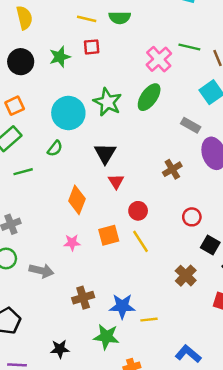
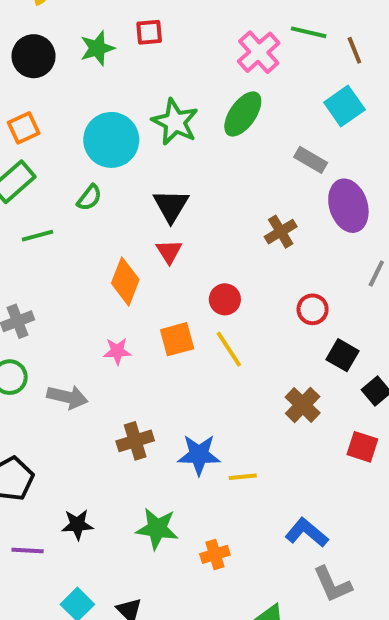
red triangle: (116, 181) -> (169, 252), moved
green star: (106, 337) -> (157, 529), moved
black star: (60, 349) -> (77, 525), moved

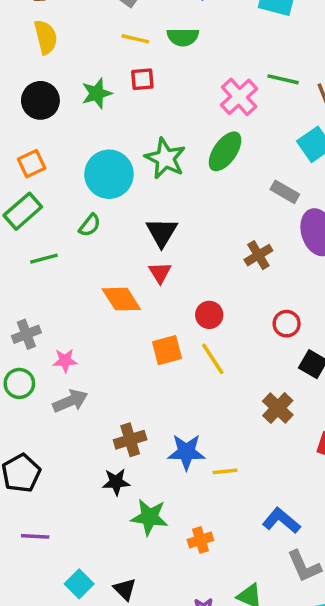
orange diamond: (125, 281) -> (121, 299), turned -54
pink star: (117, 351) -> (65, 361), moved
gray arrow: (67, 397) -> (70, 401), turned -36
black star: (77, 525) -> (116, 482), moved

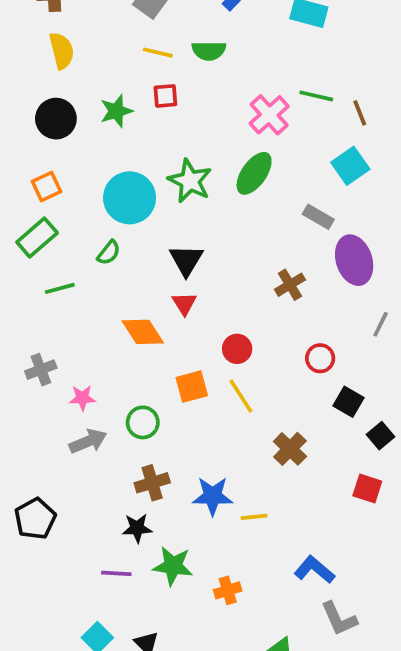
green circle: (19, 383) -> (143, 422), moved
brown cross: (278, 408) -> (290, 449), moved
purple line: (35, 536) -> (116, 573), moved

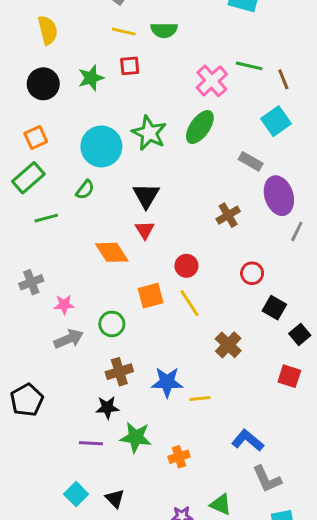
gray line: (381, 324) -> (297, 231), moved

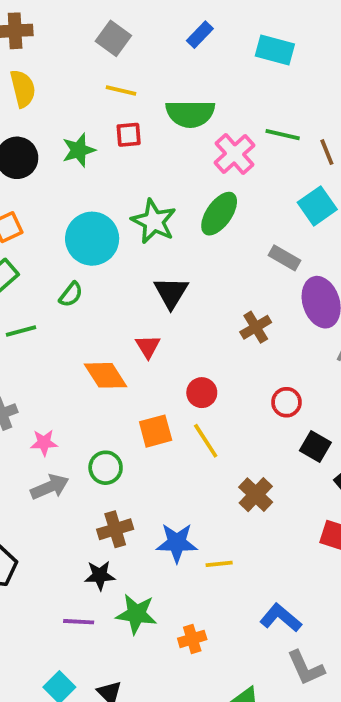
green semicircle: (164, 30) -> (190, 114), moved, size x1.4
black triangle: (146, 196) -> (171, 293), moved

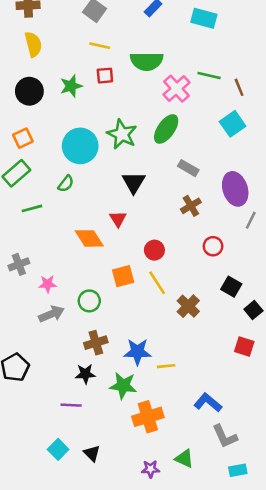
gray rectangle: (285, 258) -> (188, 168), moved
red circle: (286, 402) -> (213, 246), moved
brown cross: (256, 495) -> (188, 306), moved
green star: (136, 614) -> (123, 386), moved
orange cross: (192, 639) -> (148, 417), size x1.6

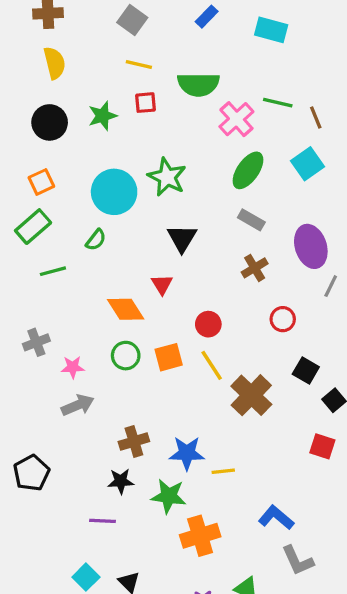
green ellipse: (166, 129) -> (248, 170), moved
green circle: (89, 301) -> (126, 356), moved
brown cross: (188, 306) -> (251, 395), size x1.4

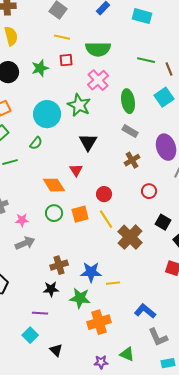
pink cross: (236, 119) -> (98, 80), moved
green ellipse: (248, 170) -> (128, 101), turned -45
cyan square: (86, 577) -> (30, 335), moved

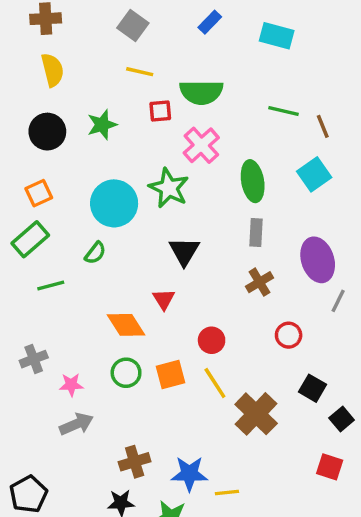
red square: (66, 60) -> (160, 111), moved
gray rectangle: (130, 131) -> (256, 232), turned 63

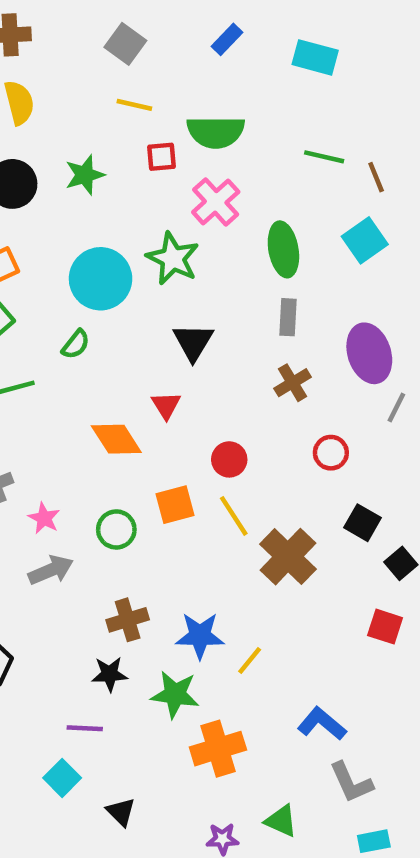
green circle: (126, 373) -> (116, 529), moved
pink star: (71, 385) -> (44, 518), turned 30
yellow line: (227, 493) -> (250, 660), turned -45

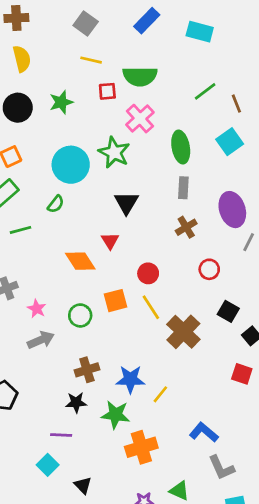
blue rectangle: (227, 39) -> (147, 21), size x1.4
green line: (324, 157) -> (205, 91), turned -50

